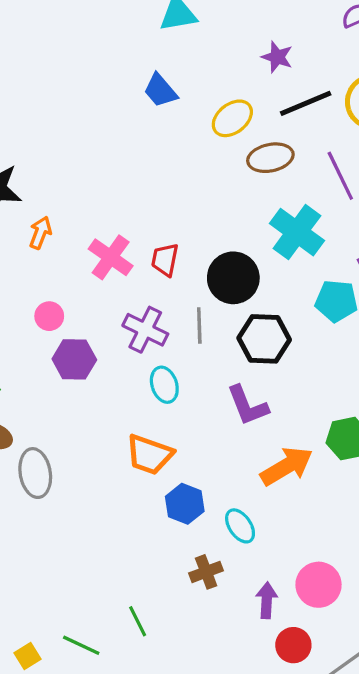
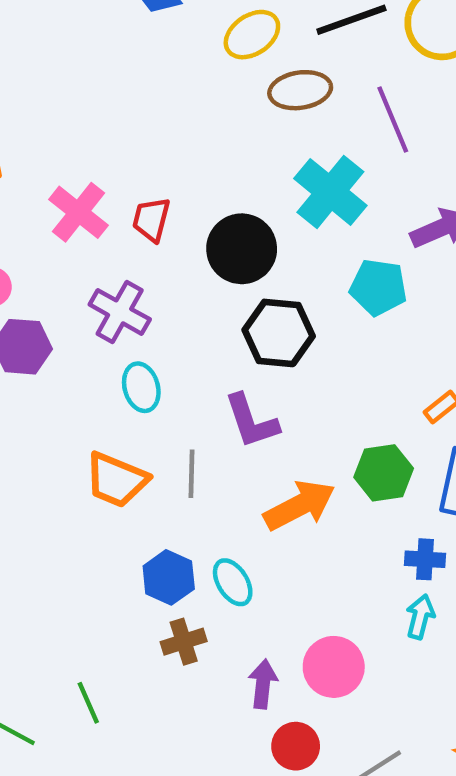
gray line: (199, 326) -> (191, 474), moved
blue hexagon: (185, 504) -> (169, 577), moved

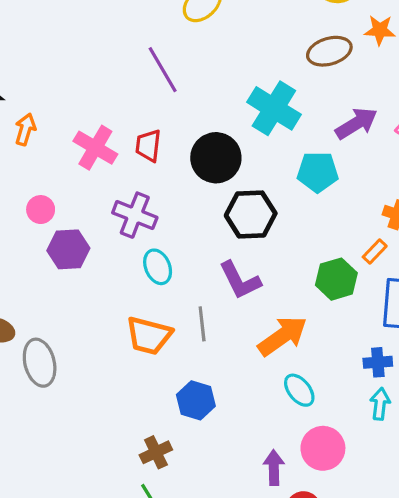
brown ellipse: (300, 90) -> (329, 51), moved
purple line: (393, 120) -> (163, 70), moved
green hexagon: (384, 473) -> (336, 279), moved
cyan ellipse: (233, 582) -> (299, 390), moved
brown cross: (184, 642) -> (156, 452), moved

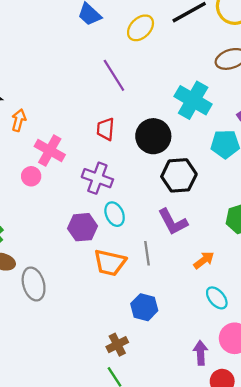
pink cross: (95, 148) -> (50, 151), moved
purple hexagon: (68, 249) -> (83, 227), moved
orange arrow: (283, 336) -> (204, 260), size x0.6

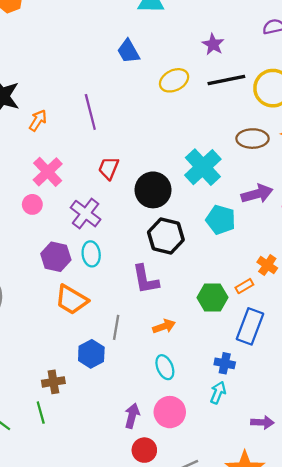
purple line: (114, 75) -> (90, 112), moved
orange arrow: (19, 120) -> (38, 120), moved
pink circle: (31, 176) -> (32, 204), moved
gray line: (147, 253) -> (116, 327), moved

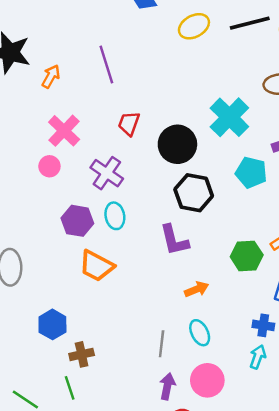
gray line: (116, 327) -> (162, 344), moved
blue hexagon: (91, 354) -> (52, 324), moved

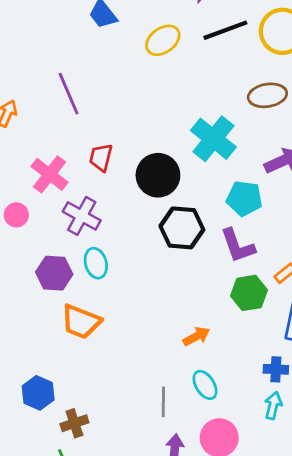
pink cross: (64, 131) -> (50, 174), moved
purple L-shape: (174, 240) -> (238, 246), moved

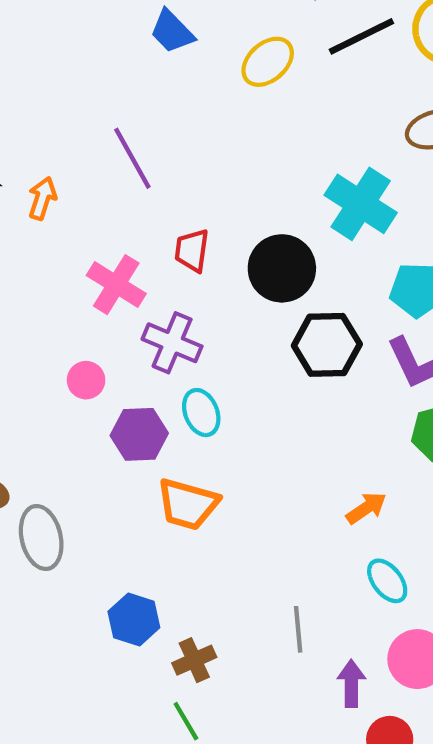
pink circle: (16, 215) -> (86, 380), moved
gray line: (163, 402) -> (298, 629), moved

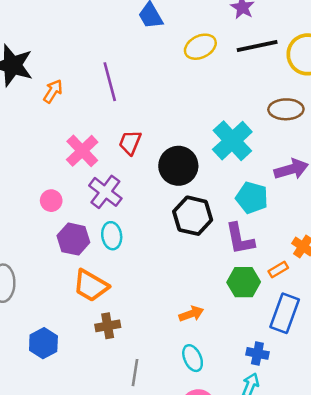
brown cross: (194, 660) -> (108, 326), moved

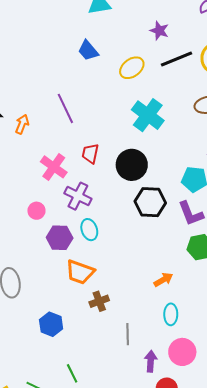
cyan cross: (232, 141) -> (148, 115), moved
cyan ellipse: (193, 358) -> (171, 314), turned 35

